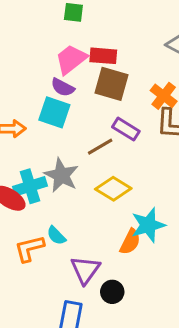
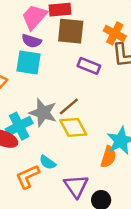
brown line: (100, 147) -> (69, 106), moved
yellow diamond: (113, 189) -> (73, 127), moved, turned 40

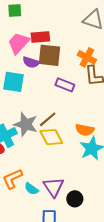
purple semicircle: (31, 41) -> (31, 62), moved
orange semicircle: (108, 157) -> (85, 130), moved, turned 84
cyan semicircle: (48, 162) -> (31, 189), moved

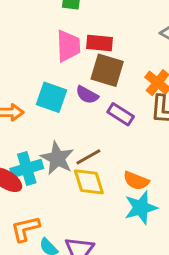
pink trapezoid: (19, 43) -> (68, 46), turned 125
purple semicircle: (31, 62) -> (87, 95), moved

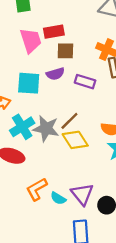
brown square: (107, 70) -> (65, 51), size x0.7
purple semicircle: (87, 95) -> (55, 74), turned -30
cyan cross: (27, 169) -> (22, 127), moved

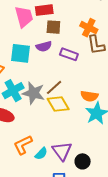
cyan semicircle: (58, 198) -> (41, 154), turned -80

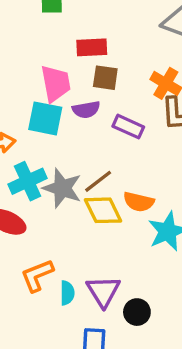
pink trapezoid: (24, 17) -> (56, 84), moved
orange semicircle: (89, 96) -> (139, 202), moved
cyan semicircle: (41, 154) -> (67, 293), turned -48

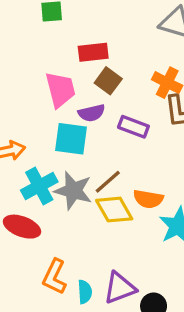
brown square: (105, 78) -> (108, 81), turned 32
cyan square: (45, 118) -> (71, 139), moved
orange L-shape: (37, 275) -> (54, 277), turned -39
purple triangle: (103, 291) -> (120, 288), turned 45

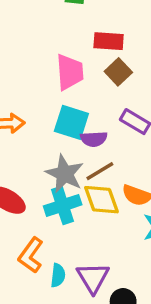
purple semicircle: (92, 113) -> (94, 139), moved
cyan cross: (39, 186) -> (63, 205), moved
purple triangle: (120, 288) -> (93, 278), turned -51

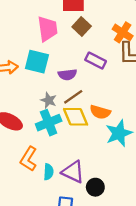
cyan square: (71, 122) -> (37, 62), moved
gray star: (65, 174) -> (49, 100), size x0.6
purple triangle: (93, 278) -> (73, 172), turned -30

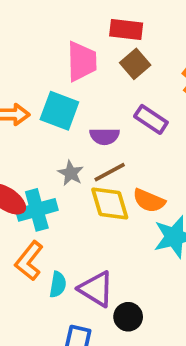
cyan cross: (49, 123) -> (37, 210), moved

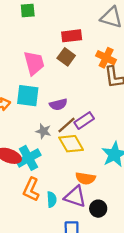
red rectangle: (126, 30) -> (72, 36), moved
purple rectangle: (151, 119) -> (84, 121), moved, turned -54
orange semicircle: (149, 201) -> (85, 178), moved

